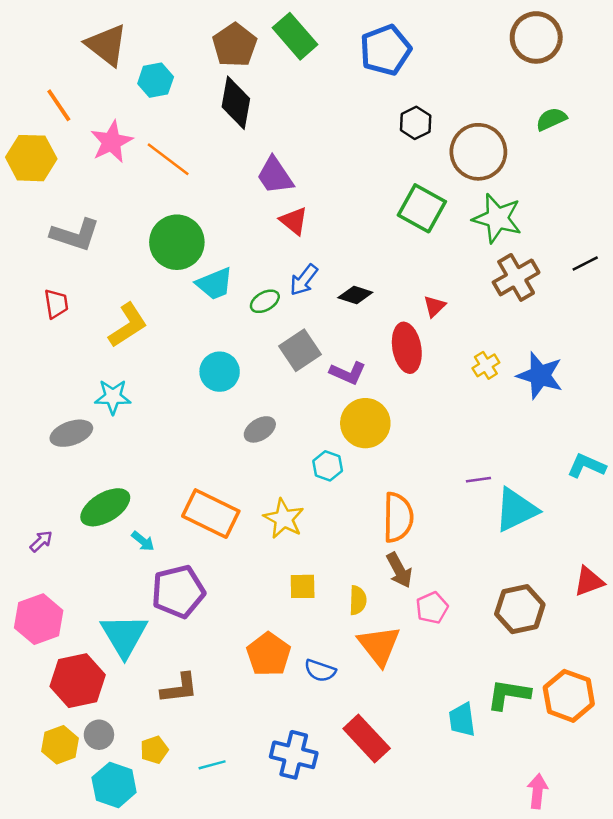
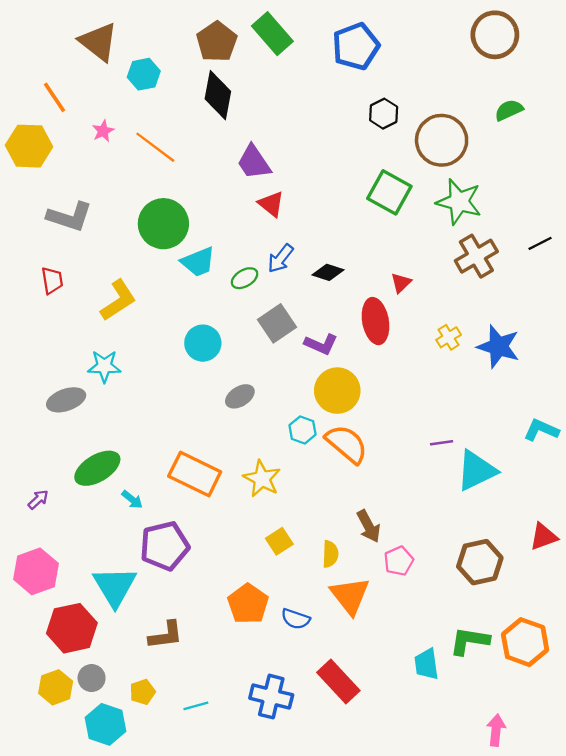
pink star: (112, 142) -> (103, 131), size x0.6
orange semicircle: (398, 517) -> (347, 444), moved, turned -51
yellow square: (303, 586) -> (279, 541), turned -32

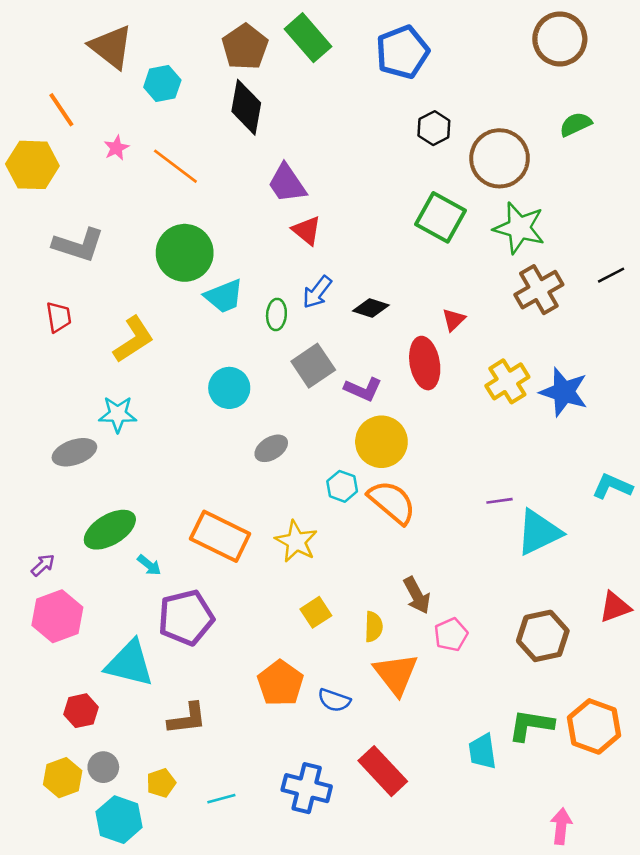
green ellipse: (245, 278) -> (276, 314), turned -56
yellow cross: (449, 337) -> (507, 381), size x1.5
pink hexagon: (36, 571) -> (57, 616), moved
cyan triangle: (115, 586) -> (130, 663), turned -45
red hexagon: (72, 628) -> (81, 711), size x0.6

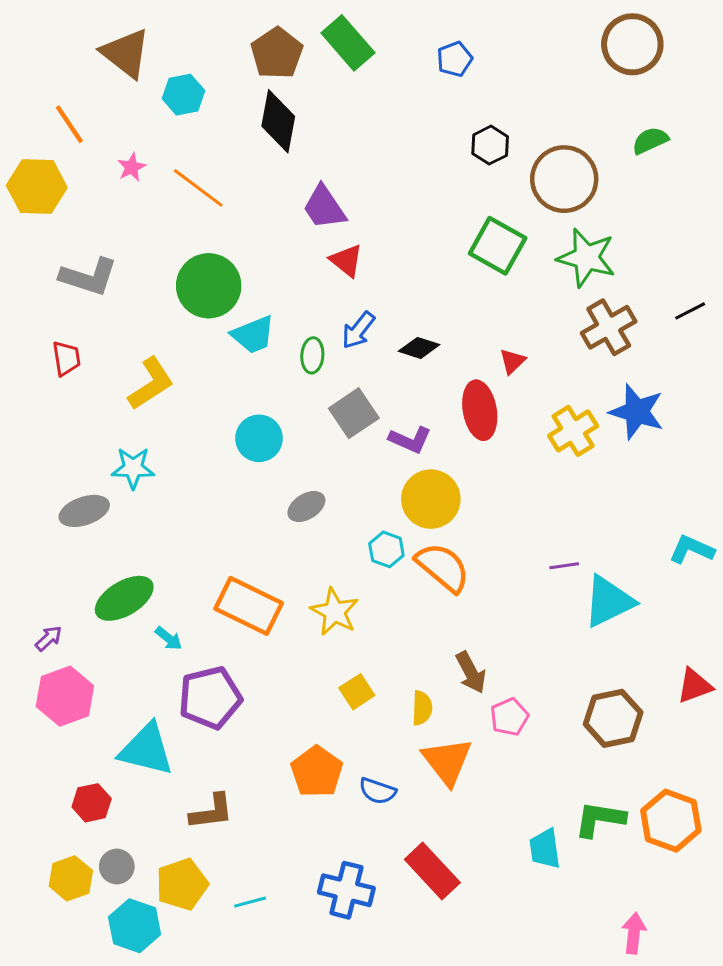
blue pentagon: (402, 52) -> (455, 59), size x0.6
blue star: (564, 392) -> (637, 412), moved
yellow pentagon: (161, 783) -> (182, 884), size x1.6

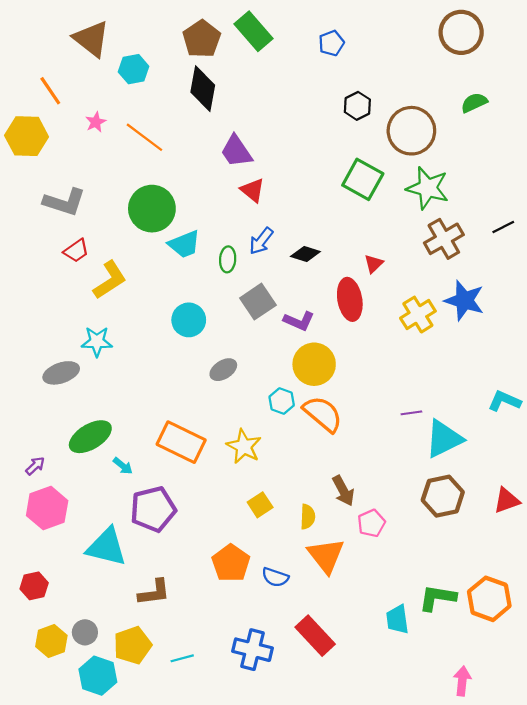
red trapezoid: (66, 358) -> (76, 251), moved, turned 64
brown hexagon: (613, 718) -> (443, 496), moved
red hexagon: (92, 803) -> (34, 586), moved

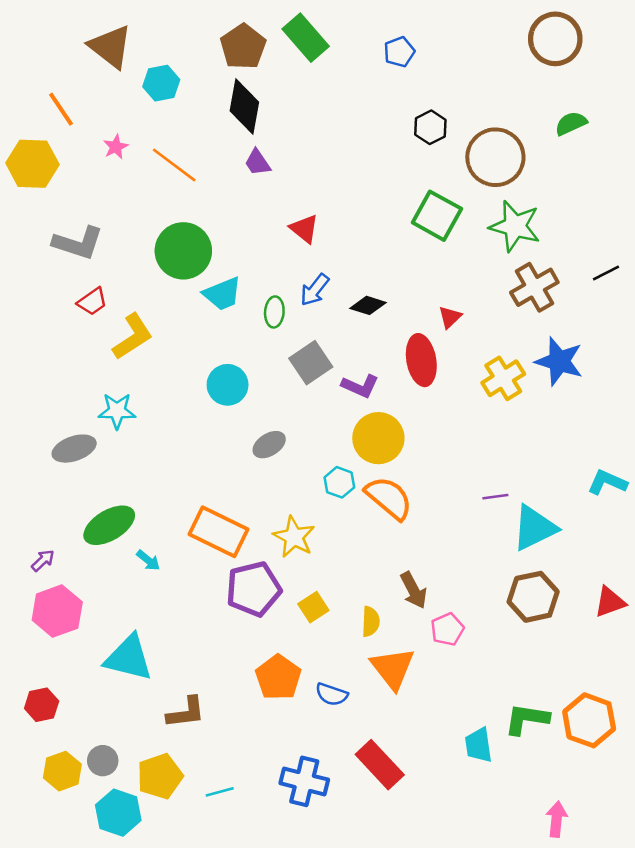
purple trapezoid: (236, 151) -> (257, 162), moved, size x0.7
purple pentagon: (153, 509) -> (254, 589), moved

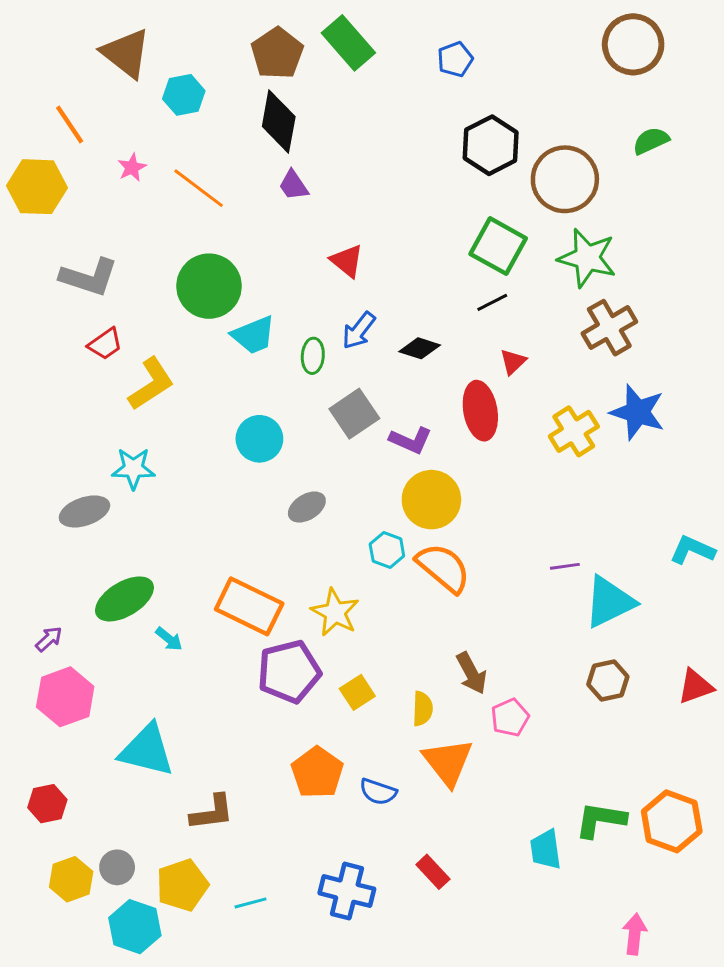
black hexagon: (430, 127) -> (491, 145), size x1.5
black line: (606, 273) -> (492, 302), moved
brown hexagon: (533, 597) -> (608, 681), size x0.7
red rectangle: (380, 765) -> (433, 872), size x0.6

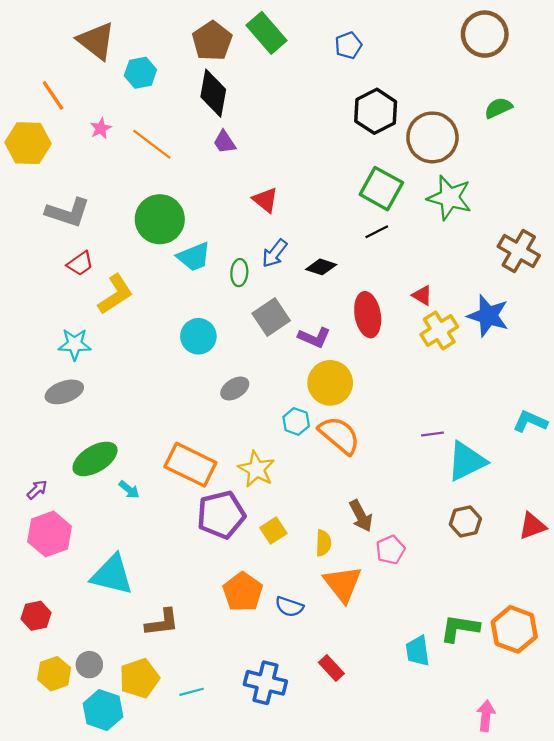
brown cross: (609, 328) -> (519, 251), moved, turned -30
red triangle: (513, 362) -> (422, 295), moved, turned -45
cyan star: (133, 468) -> (75, 344), moved

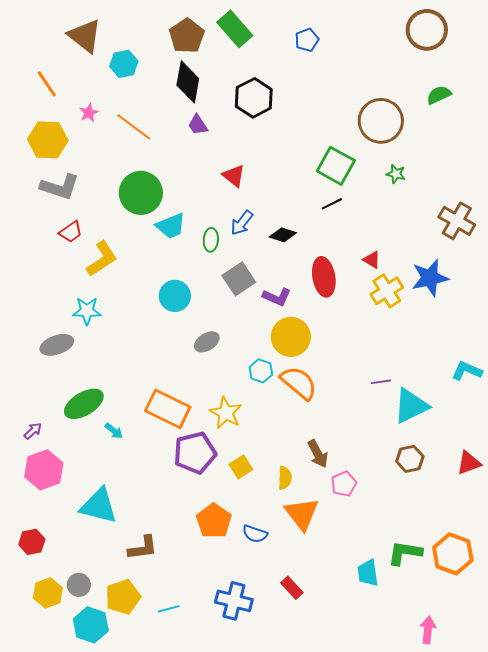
black hexagon: (376, 111) -> (254, 98), moved
yellow hexagon: (28, 143) -> (48, 140), moved
green star: (449, 198) -> (396, 174), size x0.5
blue star: (488, 316) -> (430, 278), turned -30
cyan star: (75, 344) -> (87, 311), moved

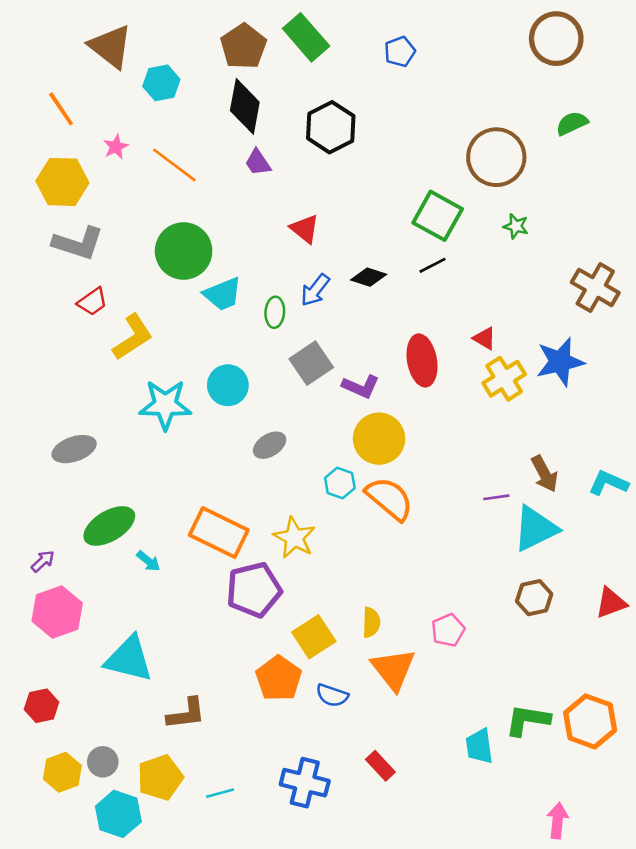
black diamond: (283, 235) -> (369, 277), moved
cyan star: (87, 311) -> (165, 405), moved, size x1.4
brown arrow: (318, 454) -> (545, 474), moved
yellow square: (241, 467) -> (314, 637), moved, size x1.4

